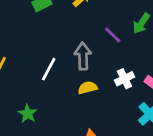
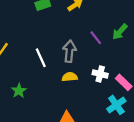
white line: (49, 69) -> (41, 58), turned -60
white cross: (125, 79) -> (100, 74), turned 32

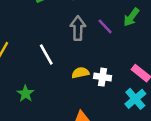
gray arrow: (69, 51) -> (78, 28), moved
white cross: (100, 74) -> (103, 77), moved

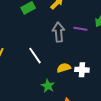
purple line: (105, 26) -> (80, 29), turned -32
green star: (25, 94) -> (48, 86), moved

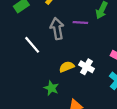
white line: (35, 56) -> (32, 45), moved
white cross: (82, 70) -> (87, 67), turned 32

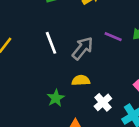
gray arrow: (57, 29) -> (82, 48), moved, turned 30
white cross: (87, 67) -> (103, 102), moved

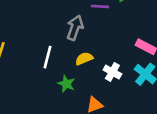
white line: (51, 43) -> (47, 57), moved, turned 55

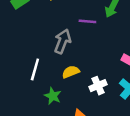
white cross: (112, 72) -> (98, 86), turned 36

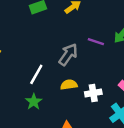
white cross: (98, 86) -> (93, 93), moved
green star: (53, 96) -> (34, 102), moved

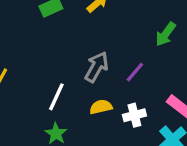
purple line: (96, 42) -> (135, 72), moved, turned -63

